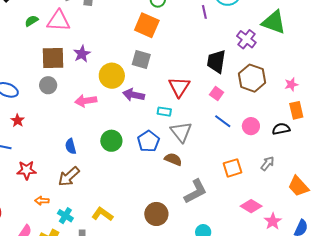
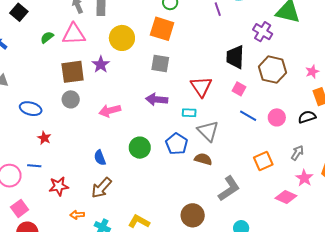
yellow circle: (112, 76) -> (122, 38), moved
pink star: (273, 221) -> (304, 178), moved

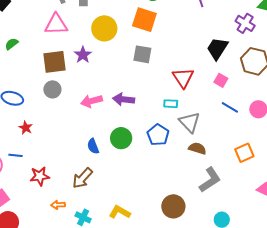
green semicircle: (47, 37) -> (12, 44), moved
black trapezoid: (235, 57) -> (217, 49), turned 30
purple arrow: (157, 99) -> (124, 99), moved
blue semicircle: (100, 158) -> (93, 146), moved
brown semicircle: (203, 159) -> (197, 148), moved

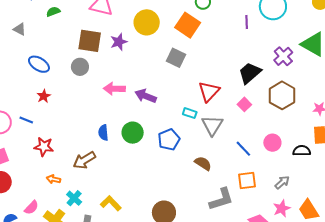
blue line: (230, 107) -> (243, 149), moved
gray triangle: (190, 122) -> (212, 125), moved
gray L-shape: (210, 180) -> (221, 199), moved

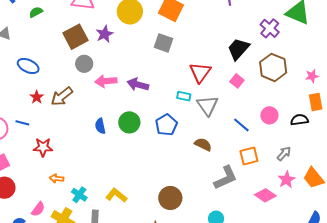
brown square: (90, 41) -> (76, 37), turned -30
gray circle: (80, 67) -> (84, 64), moved
brown arrow: (84, 160) -> (62, 96), moved

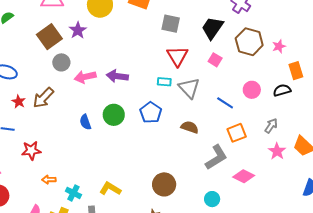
gray square: (163, 43) -> (171, 24), moved
pink star: (312, 76) -> (279, 46), moved
pink diamond: (265, 195) -> (244, 176), moved

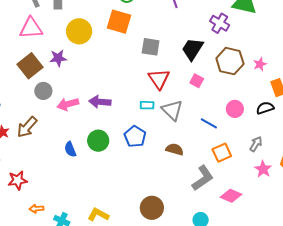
purple star: (78, 30) -> (58, 58), turned 30

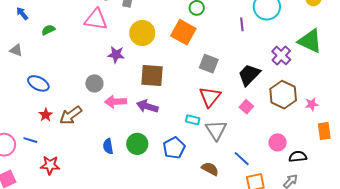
brown square: (30, 66) -> (152, 76), moved, turned 30
black semicircle: (265, 108) -> (298, 157), moved
blue line: (209, 123) -> (242, 159), moved

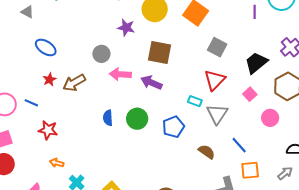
pink circle: (278, 142) -> (270, 118), moved

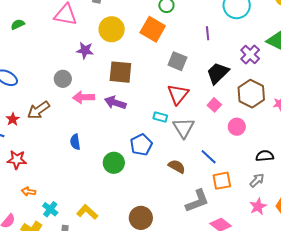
purple line: (255, 12) -> (208, 33), moved
red star: (49, 80) -> (13, 119), moved
green circle: (137, 119) -> (114, 163), moved

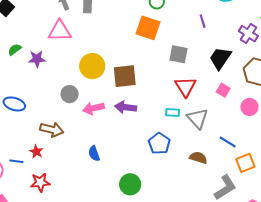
yellow circle: (112, 29) -> (92, 66), moved
purple star: (85, 50) -> (37, 59), moved
brown arrow: (38, 110) -> (52, 130), turned -120
red star: (13, 119) -> (36, 152), moved
green circle: (114, 163) -> (130, 184), moved

